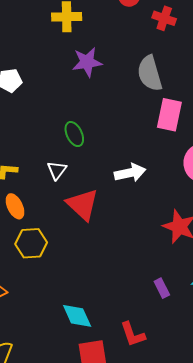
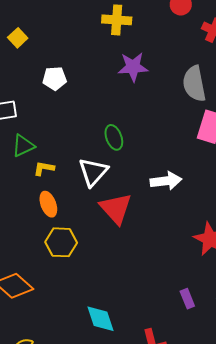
white triangle: (57, 170) -> (93, 172), size x1.5

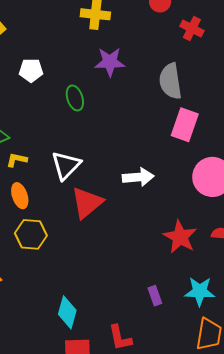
green ellipse: (114, 137) -> (75, 98), moved
red triangle: (116, 208) -> (87, 203), turned 30
cyan diamond: (100, 319) -> (67, 312), turned 32

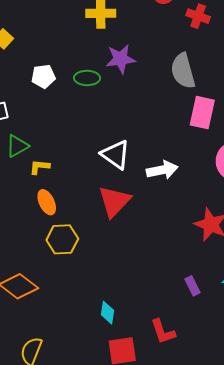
green ellipse: (75, 98) -> (87, 78), moved, turned -65
white triangle: (66, 165) -> (116, 155), moved, turned -32
cyan diamond: (67, 312) -> (107, 313), size x0.7

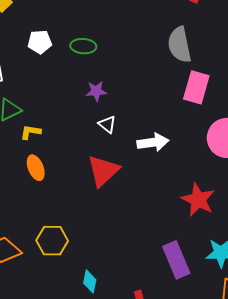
purple star: (121, 59) -> (96, 91), moved, size x0.7
white triangle: (116, 155) -> (107, 124), size x0.6
yellow hexagon: (62, 239) -> (52, 241), moved
purple rectangle: (192, 286) -> (176, 260), size x1.8

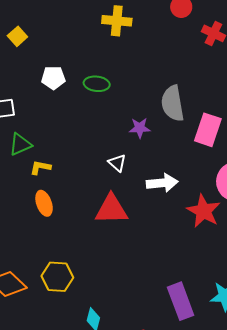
gray semicircle: (180, 45) -> (173, 103), moved
purple star: (96, 91) -> (140, 128), moved
red triangle: (103, 171) -> (111, 209), turned 39
red star: (198, 200) -> (204, 211), moved

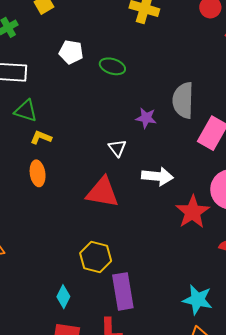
green triangle: (20, 144) -> (26, 111), turned 30
yellow hexagon: (57, 277) -> (96, 257), moved
purple rectangle: (181, 301) -> (123, 291), moved

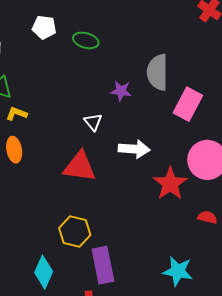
cyan diamond: (63, 297) -> (44, 272), size x1.4

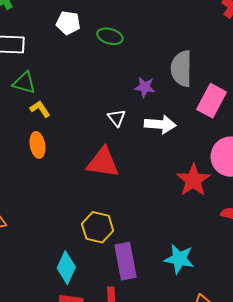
yellow L-shape: (16, 114) -> (40, 109), turned 35
white arrow: (134, 149) -> (160, 124), moved
cyan star: (178, 271) -> (179, 259), moved

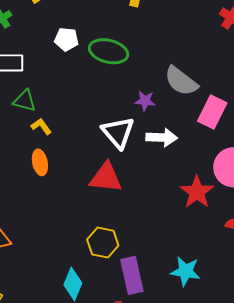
green ellipse: (110, 36) -> (109, 51), size x1.5
gray semicircle: (181, 69) -> (181, 81), turned -51
white triangle: (117, 118) -> (118, 132), size x1.8

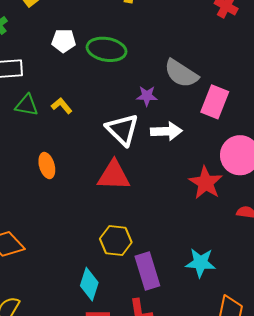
yellow L-shape: (41, 126) -> (62, 106), moved

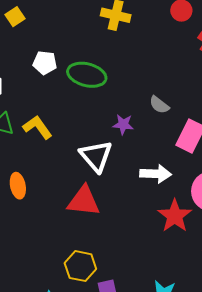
gray semicircle: (181, 73) -> (159, 105), size x0.6
yellow L-shape: (62, 106) -> (38, 127), size x1.4
white arrow: (166, 131) -> (156, 174), moved

